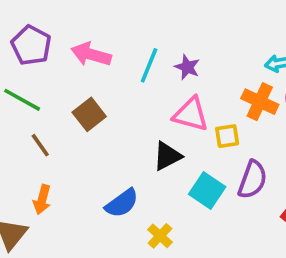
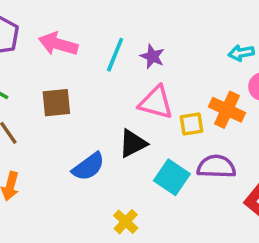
orange cross: (260, 102) -> (227, 110), moved
brown square: (89, 114) -> (56, 103), turned 32
purple semicircle: (253, 180) -> (216, 167), turned -108
blue semicircle: (122, 203) -> (88, 167), moved

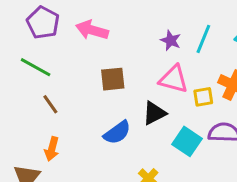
cyan line: (115, 55) -> (203, 39), moved
brown square: (56, 103) -> (113, 79), moved

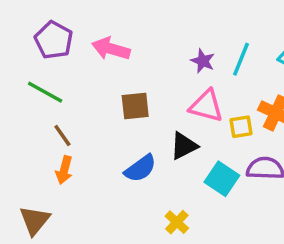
orange arrow: (52, 149) -> (64, 170), moved

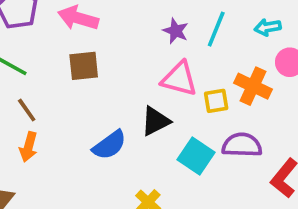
brown square: (135, 106) -> (84, 66), moved

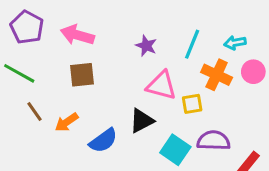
purple star: (176, 31) -> (146, 46), moved
orange cross: (253, 86) -> (217, 75), moved
orange arrow: (28, 147) -> (67, 122), moved, turned 40

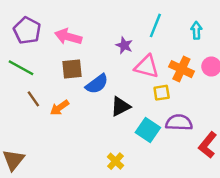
cyan arrow: (235, 43) -> (196, 30), moved, turned 98
cyan line: (192, 44) -> (155, 25), moved
pink triangle: (162, 86) -> (147, 67), moved
blue semicircle: (103, 141) -> (97, 84), moved

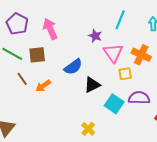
pink arrow: (68, 37) -> (50, 29), turned 50
pink triangle: (147, 67) -> (113, 53), turned 40
brown square: (72, 69) -> (37, 55), moved

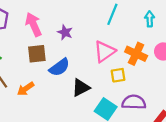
purple star: (95, 36) -> (65, 32), moved
pink triangle: (113, 53) -> (104, 51), turned 30
brown square: (37, 55) -> (37, 54), moved

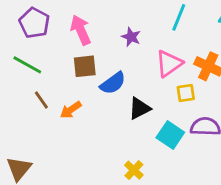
purple star: (65, 32) -> (131, 37), moved

